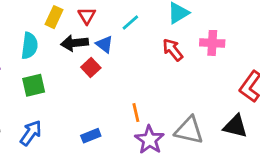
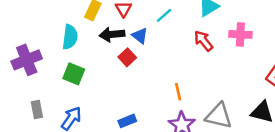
green square: (34, 85) -> (74, 74), turned 35
orange line: (136, 113) -> (178, 92), moved

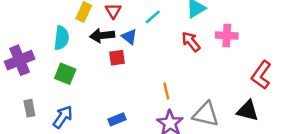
red square: (127, 57) -> (117, 58), turned 35

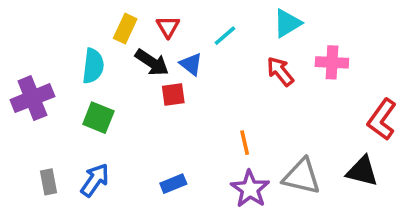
black arrow: (102, 35) -> (152, 62), turned -140
gray rectangle: (29, 108) -> (49, 182), moved

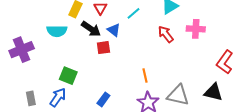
cyan semicircle: (93, 66) -> (57, 31), turned 84
green square: (98, 118) -> (68, 76), moved
blue rectangle: (173, 184) -> (103, 99), turned -32

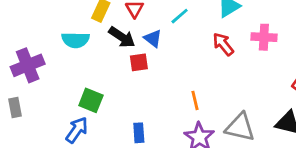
gray rectangle: (31, 98) -> (15, 107), moved
blue rectangle: (103, 99) -> (139, 133), turned -40

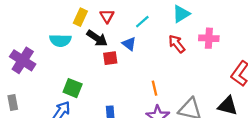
blue triangle: (153, 39) -> (129, 44), moved
purple cross: (28, 65) -> (23, 60), turned -35
gray rectangle: (15, 107) -> (13, 102), moved

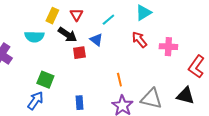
pink cross: (209, 38) -> (168, 47), moved

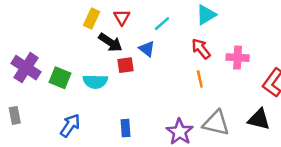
cyan semicircle: (34, 37) -> (95, 81), moved
green square: (45, 80) -> (60, 78), moved
orange line: (119, 80) -> (200, 79), moved

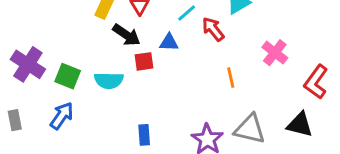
blue triangle: (147, 49) -> (169, 42), turned -36
red arrow: (201, 49) -> (213, 29), moved
pink cross: (238, 58) -> (275, 53), turned 35
blue arrow: (70, 126) -> (62, 116), moved

